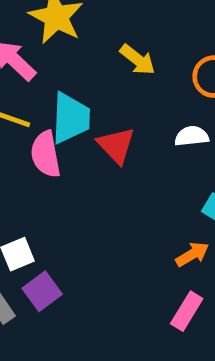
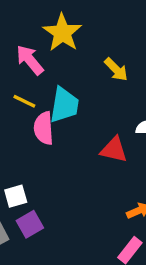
red triangle: (116, 145) -> (114, 150), moved, turned -40

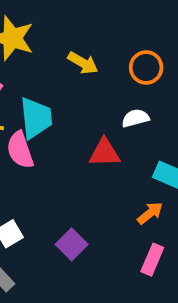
purple square: (30, 224) -> (72, 244), moved

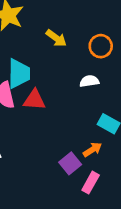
red triangle: (104, 153) -> (34, 100), moved
purple square: (72, 244) -> (70, 163), moved

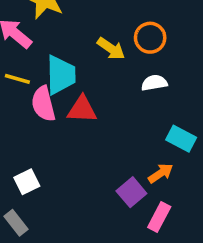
yellow arrow: (56, 38) -> (111, 49), moved
orange circle: (101, 46) -> (150, 38), moved

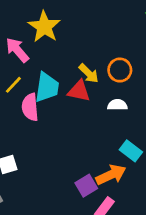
yellow line: (17, 79) -> (13, 85), turned -72
red triangle: (82, 109) -> (79, 91), moved
orange arrow: (161, 173) -> (111, 175), size x1.5

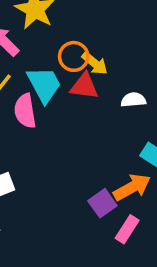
orange circle: (120, 70) -> (74, 56), moved
cyan trapezoid: (47, 87) -> (44, 85), turned -32

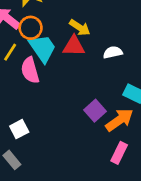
orange circle: (74, 56) -> (31, 28), moved
purple square: (102, 203) -> (95, 111), moved

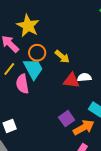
orange circle: (31, 28) -> (37, 53), moved
red triangle: (74, 46) -> (71, 81), moved

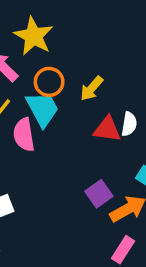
yellow arrow: (62, 57) -> (92, 88), turned 91
white semicircle: (84, 77) -> (129, 124), turned 104

